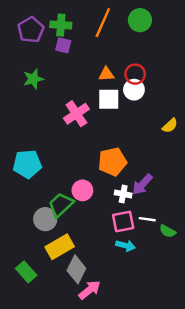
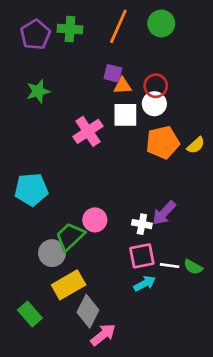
purple square: (63, 45) -> (113, 73), moved
orange pentagon: (112, 162) -> (163, 142), moved
white line: (147, 219) -> (170, 266), moved
cyan arrow: (126, 246) -> (145, 284), turned -42

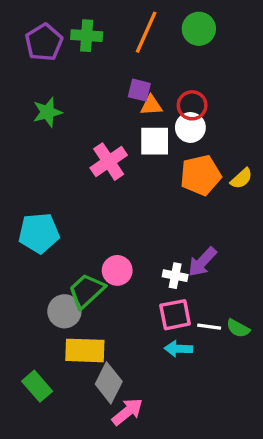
cyan arrow: (145, 284) -> (178, 349), turned -150
yellow rectangle: (69, 285) -> (85, 350), turned 32

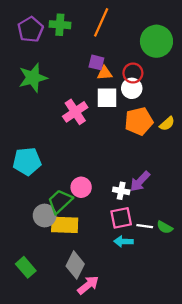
green circle: (199, 29) -> (156, 41), moved, size x1.4
green star: (47, 112) -> (33, 78), size x1.4
yellow rectangle: (85, 350) -> (65, 225), moved

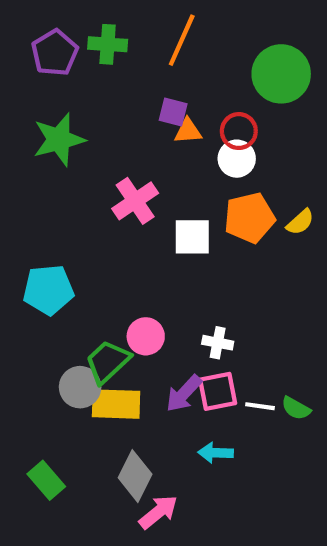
white square: (107, 98) -> (192, 237), moved
purple arrow: (140, 181) -> (184, 393), moved
cyan arrow: (123, 241) -> (216, 453), moved

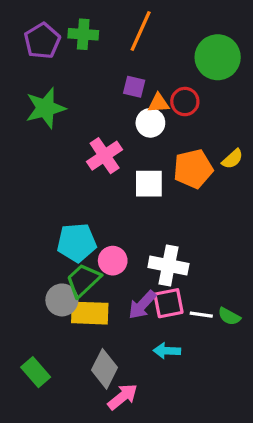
orange triangle: (188, 131) -> (159, 103), moved
white circle: (237, 159) -> (150, 123), moved
yellow semicircle: (300, 222) -> (232, 159), moved
cyan pentagon: (48, 290) -> (77, 243), moved
white cross: (218, 343) -> (168, 266), size x1.6

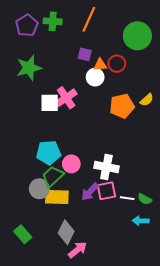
white square: (149, 184) -> (50, 103), moved
cyan arrow: (167, 351) -> (141, 221), moved

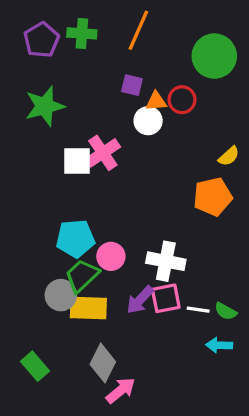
orange pentagon: (122, 106) -> (213, 197), moved

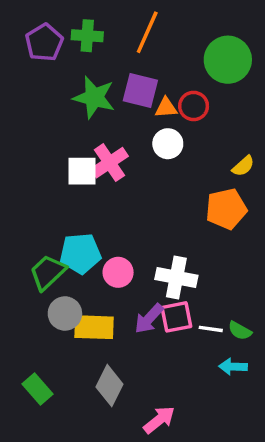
purple square: (132, 85) -> (140, 91), size x1.5
green star: (45, 106) -> (94, 97), moved, turned 30
white circle: (148, 121) -> (168, 144), moved
green trapezoid: (82, 276) -> (48, 272), moved
pink arrow: (121, 390) -> (159, 420), moved

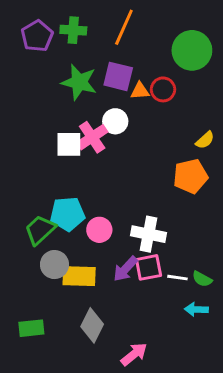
white circle: (168, 144) -> (115, 121), moved
green rectangle: (37, 389) -> (31, 328), turned -55

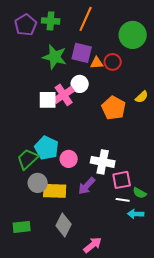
orange pentagon: (190, 176) -> (114, 108), moved, turned -30
cyan pentagon: (67, 214) -> (47, 148), turned 30
pink square: (149, 267) -> (122, 180), moved
white line: (177, 278) -> (123, 200), moved

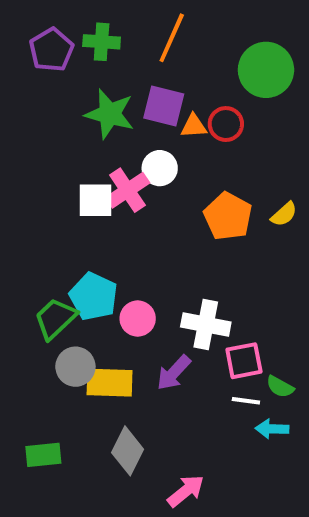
yellow semicircle: (142, 97) -> (284, 214), moved

